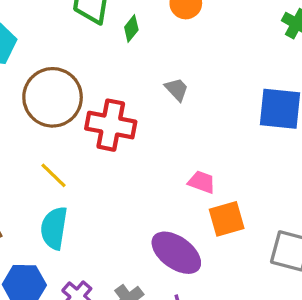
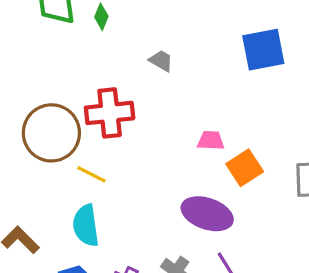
brown circle: (53, 97) -> (51, 133), moved
yellow line: (54, 175) -> (91, 174), moved

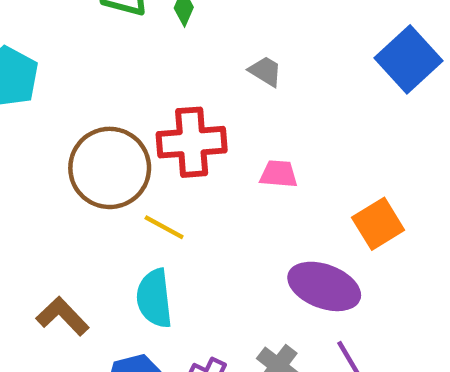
blue square: (263, 50) -> (408, 59), turned -33
pink trapezoid: (211, 140) -> (279, 174), moved

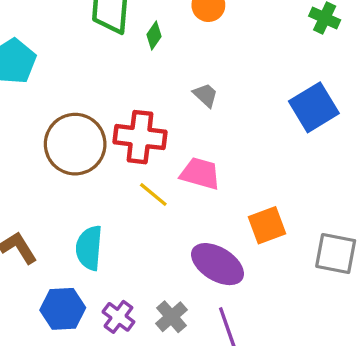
pink trapezoid: (279, 174) -> (200, 174), size x1.4
yellow line: (164, 227) -> (153, 195), moved

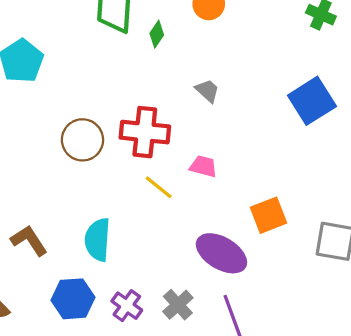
brown circle: (75, 144) -> (82, 140), size x0.7
pink trapezoid: (200, 174) -> (203, 166), size x0.7

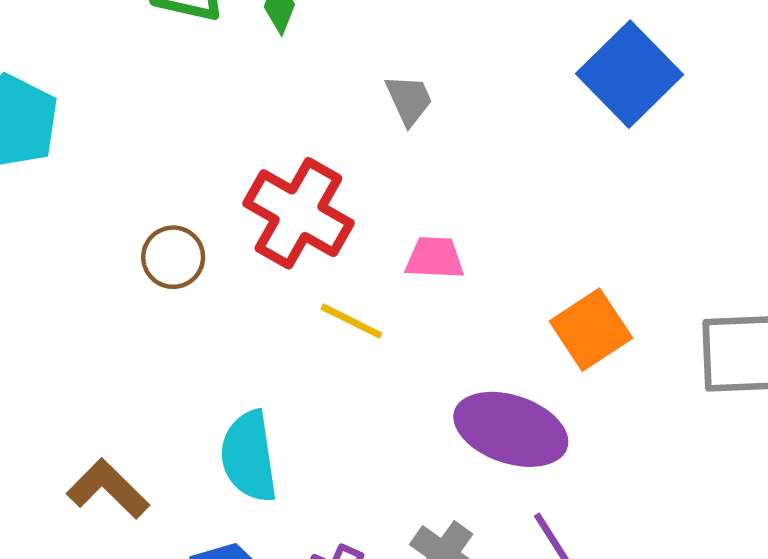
gray trapezoid: (207, 91) -> (409, 100), turned 36
red cross: (145, 132) -> (298, 213), turned 36
brown circle: (82, 140) -> (173, 257), size x0.7

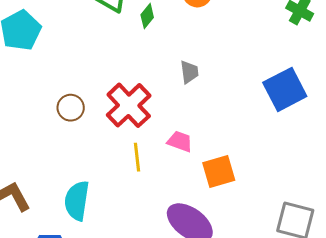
yellow line: (351, 321) -> (137, 157), turned 40
orange square: (591, 330) -> (219, 172), moved

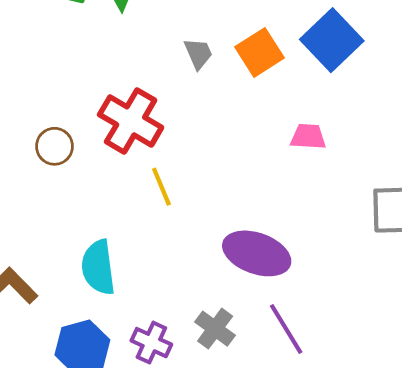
pink trapezoid: (180, 141) -> (308, 137), moved
orange square: (219, 172) -> (259, 52), moved

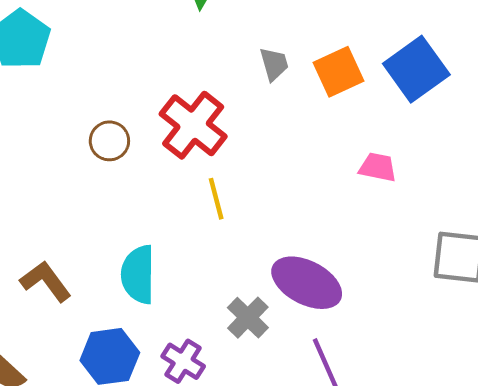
gray cross: (215, 329) -> (248, 318), moved

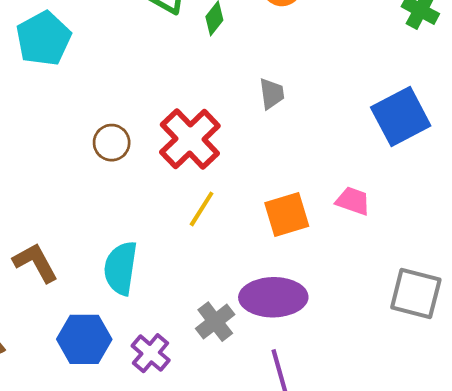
orange square: (339, 72) -> (287, 215), moved
yellow line: (216, 199) -> (202, 209), turned 39
purple ellipse: (307, 283) -> (273, 297), turned -36

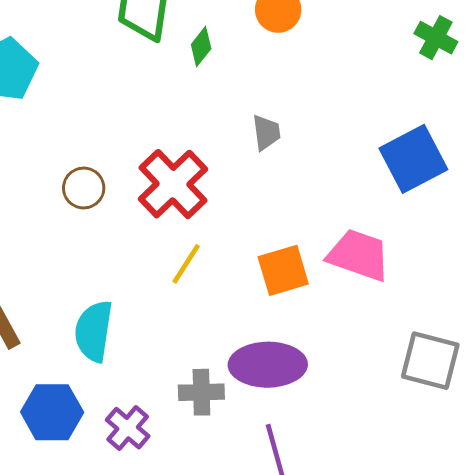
pink trapezoid: (353, 201) -> (359, 255), size x1.6
gray cross: (215, 322) -> (201, 392), turned 36

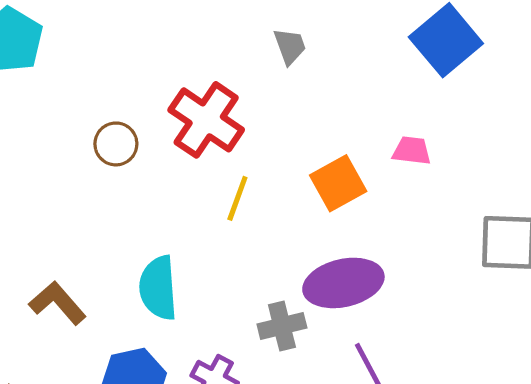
pink trapezoid: (359, 255) -> (412, 151), size x0.6

